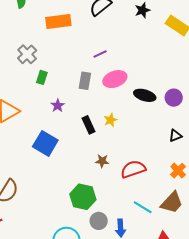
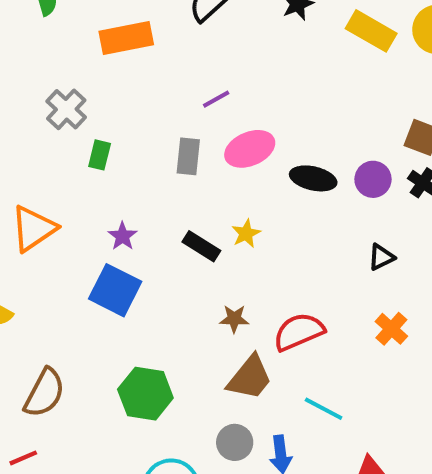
purple star: (58, 106) -> (123, 236), moved
black rectangle: (88, 125) -> (201, 246), turned -30
green hexagon: (83, 197) -> (145, 394), moved
brown trapezoid: (172, 203) -> (250, 378), moved

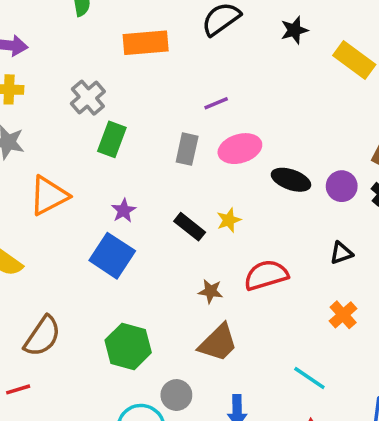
green rectangle: (100, 155) -> (112, 139), size x1.4
red semicircle: (299, 332) -> (266, 275), moved
cyan line: (324, 409) -> (309, 378), moved
gray circle: (235, 442) -> (176, 395), moved

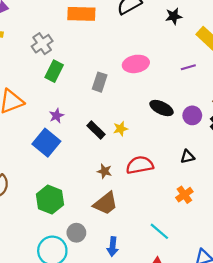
purple line: (216, 103) -> (188, 67), moved
pink ellipse: (240, 149) -> (136, 64), moved

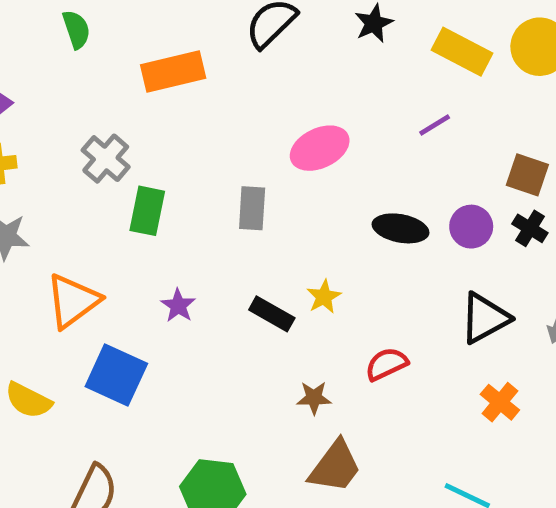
blue square: (46, 143) -> (116, 375), moved
black triangle: (188, 157) -> (485, 318), size x1.6
red semicircle: (140, 165) -> (386, 364), size x0.7

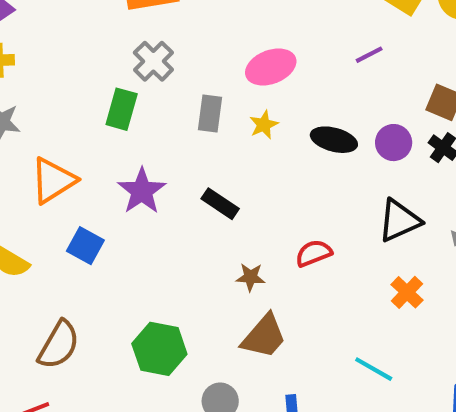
gray cross: (106, 159) -> (153, 61), moved
yellow star: (324, 297) -> (264, 125), moved
purple star: (178, 306) -> (142, 191), size x1.6
blue square: (116, 375) -> (85, 246), size x0.7

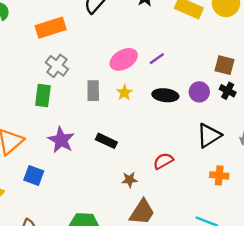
purple line: (369, 55) -> (157, 59), moved
orange cross: (407, 292) -> (219, 175), turned -30

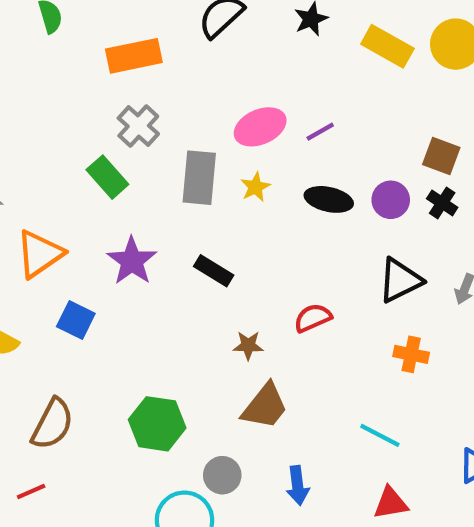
gray rectangle: (93, 91) -> (199, 178), size x1.4
green rectangle: (43, 96) -> (107, 177), turned -55

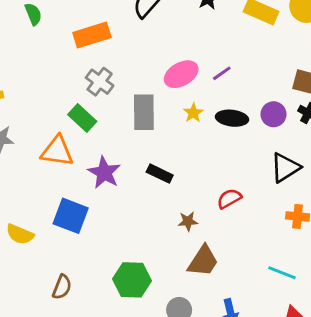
yellow star: (255, 187) -> (193, 113), moved
orange triangle: (40, 254) -> (57, 151), moved, turned 48
blue square: (76, 320) -> (71, 216), size x1.4
brown semicircle: (52, 424) -> (62, 287), size x0.7

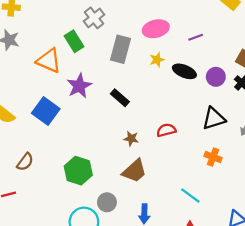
purple line: (222, 73) -> (196, 37), moved

